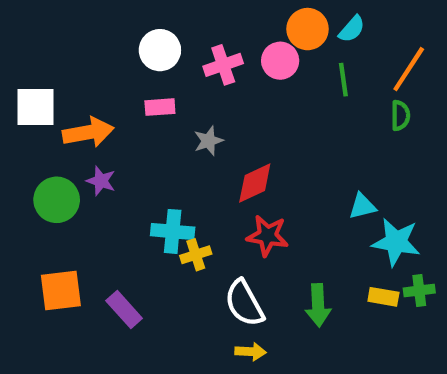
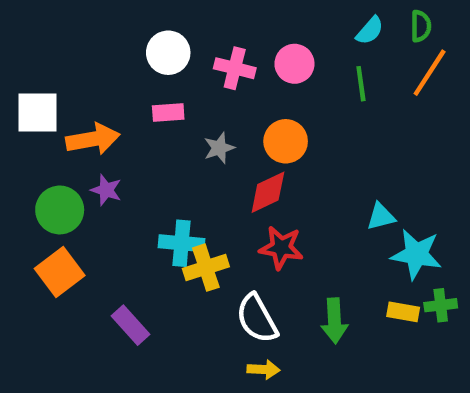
orange circle: (308, 29) -> (286, 141), moved
pink cross: (223, 65) -> (235, 68), turned 33
green semicircle: (400, 115) -> (421, 26), moved
yellow cross: (196, 255) -> (206, 268), size x1.4
orange square: (61, 290) -> (60, 272), moved, turned -30

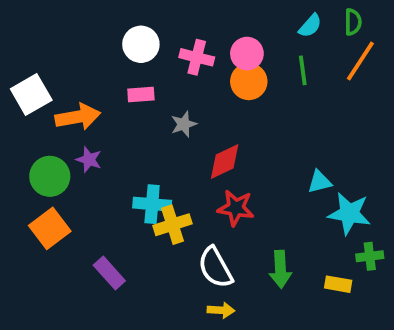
white square: (38, 112) -> (31, 94), turned -30
orange circle: (286, 141) -> (249, 81), moved
yellow rectangle: (403, 312) -> (338, 284), moved

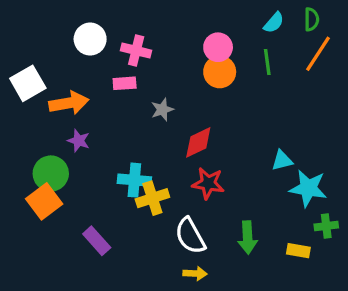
white circle: (141, 44) -> (90, 39), moved
pink cross: (197, 57) -> (136, 51), moved
green circle: (50, 176) -> (51, 174), moved

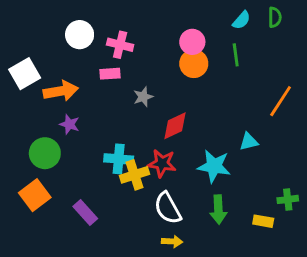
orange line: (318, 54) -> (281, 101), moved
red star: (208, 183) -> (162, 163), moved
cyan star: (308, 188) -> (214, 166), moved
orange square: (44, 201) -> (35, 195), moved

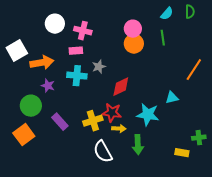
cyan cross: (119, 159) -> (77, 76), moved
white semicircle: (168, 208) -> (103, 152), moved
green arrow: (218, 210) -> (138, 145), moved
purple rectangle: (85, 212) -> (60, 122), moved
yellow arrow: (172, 241) -> (119, 129), moved

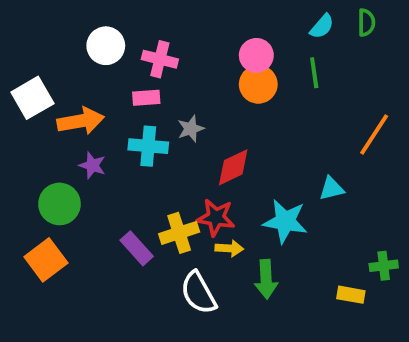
purple rectangle: (60, 122) -> (137, 248), moved

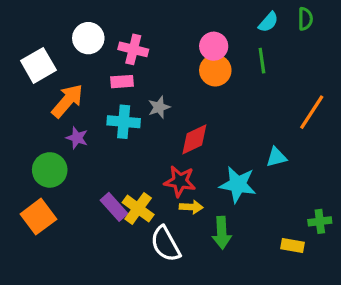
white square: (32, 98) -> (38, 65), moved
orange arrow: (81, 121) -> (67, 101), turned -39
yellow cross: (179, 233) -> (138, 209), moved, turned -36

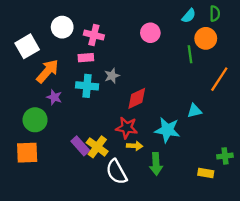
green line: (262, 61) -> (190, 54), moved
orange circle: (215, 70) -> (206, 38), moved
orange square: (38, 217) -> (27, 153), turned 35

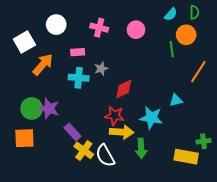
pink cross: (94, 35) -> (99, 28), moved
purple star: (54, 97) -> (49, 108), moved, size x1.5
yellow arrow: (135, 146) -> (122, 132), size x1.6
yellow cross: (97, 147) -> (84, 150), moved
yellow rectangle: (206, 173) -> (186, 157), size x1.6

